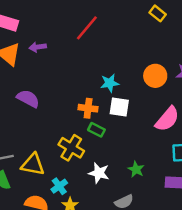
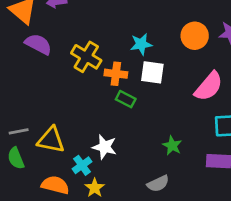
purple semicircle: (28, 99) -> (38, 44), moved
yellow cross: (71, 148) -> (86, 57), moved
white star: (99, 173) -> (105, 147), moved

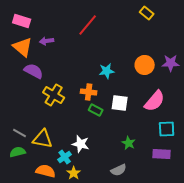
yellow cross: (86, 57) -> (54, 95), moved
white square: (152, 72) -> (120, 103), moved
gray line: (19, 131) -> (20, 133), turned 40
green semicircle: (16, 158) -> (18, 152), turned 98

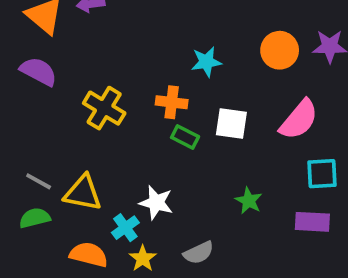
purple semicircle: (34, 71) -> (39, 71), moved
gray semicircle: (119, 170) -> (199, 253), moved

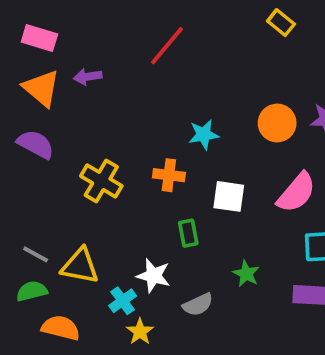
green rectangle: (185, 137) -> (188, 233), moved, turned 52
gray semicircle: (199, 253) -> (198, 305), moved
orange semicircle: (89, 255) -> (61, 328), moved

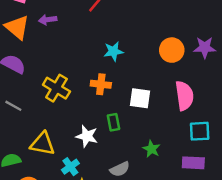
cyan star: (204, 135) -> (113, 51), moved
pink semicircle: (296, 193) -> (184, 96), turned -48
gray line: (36, 254) -> (13, 106), moved
white star: (153, 276) -> (87, 136), moved

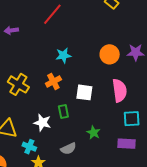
orange cross: (101, 84) -> (53, 81), turned -35
cyan cross: (70, 167) -> (29, 147), turned -32

